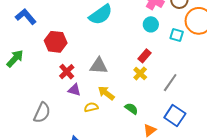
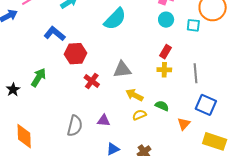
blue L-shape: (26, 17) -> (55, 34), moved
yellow cross: (140, 73) -> (164, 70), turned -32
gray line: (170, 83) -> (195, 73), turned -30
purple triangle: (74, 90) -> (104, 120), moved
yellow semicircle: (91, 107) -> (139, 115), moved

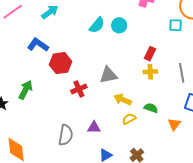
cyan semicircle: (115, 19) -> (97, 25), size x0.7
cyan circle: (166, 20) -> (119, 25), moved
red cross: (92, 81) -> (79, 89), turned 35

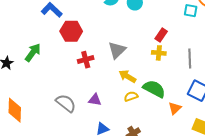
gray triangle: (108, 75) -> (117, 50), turned -42
green semicircle: (151, 108) -> (154, 89), size x1.6
gray semicircle: (66, 135) -> (66, 103), turned -70

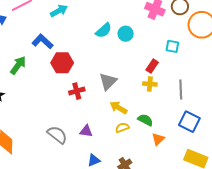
cyan square: (191, 11) -> (172, 46), moved
green arrow: (33, 53) -> (18, 65), moved
green semicircle: (154, 89) -> (145, 120), size x0.7
orange triangle: (175, 108) -> (158, 139), moved

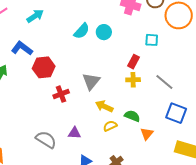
gray line: (181, 89) -> (164, 82), turned -42

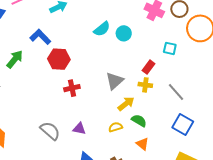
gray triangle: (91, 81) -> (115, 81), moved
yellow arrow: (104, 106) -> (126, 104), moved, turned 108
orange triangle: (147, 134) -> (142, 144), moved, turned -40

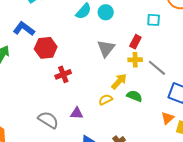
gray triangle: (115, 81) -> (106, 48), moved
gray line: (176, 92) -> (157, 68), moved
yellow semicircle: (115, 127) -> (106, 100), moved
orange triangle: (142, 144) -> (168, 118), moved, turned 48

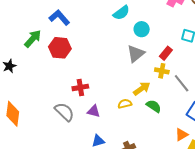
cyan circle: (106, 12) -> (142, 29), moved
red hexagon: (46, 48) -> (60, 48), moved
red cross: (63, 74) -> (80, 87), moved

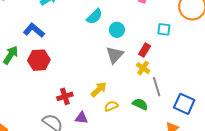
yellow cross: (162, 71) -> (143, 68), turned 32
gray line: (182, 83) -> (157, 87), moved, turned 30
yellow arrow: (142, 89) -> (99, 89), moved

